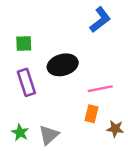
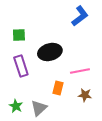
orange rectangle: (91, 114) -> (58, 88), moved
brown star: (115, 129) -> (85, 95), moved

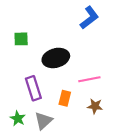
purple rectangle: (21, 66) -> (33, 88), moved

